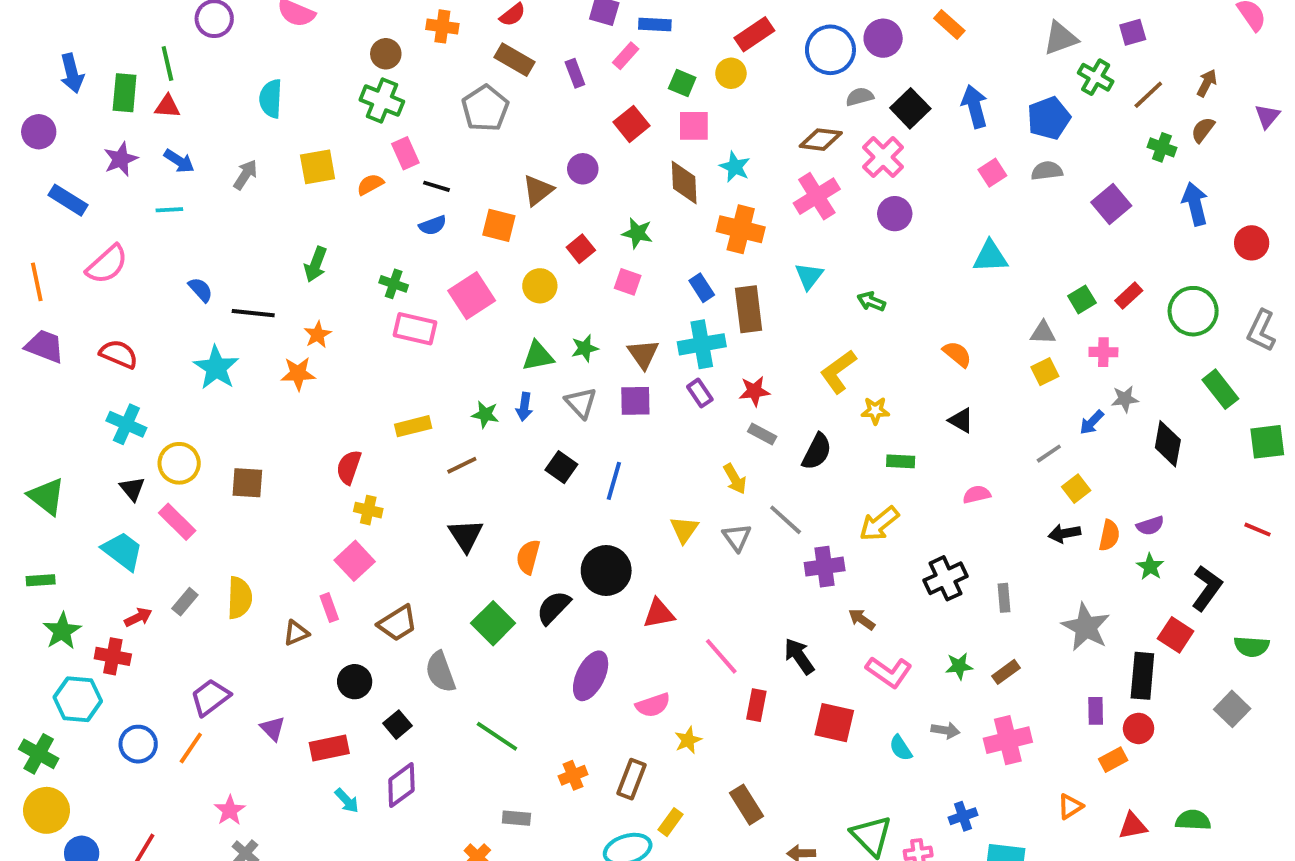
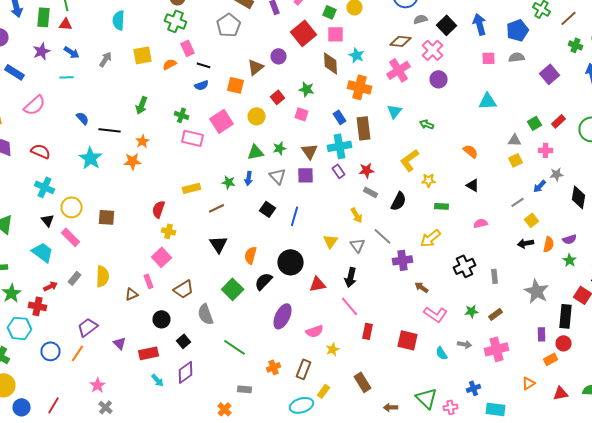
red square: (632, 124) -> (304, 33), size x1.4
pink square: (992, 173) -> (488, 58), turned 32
black arrow: (799, 656) -> (350, 277), moved, turned -132

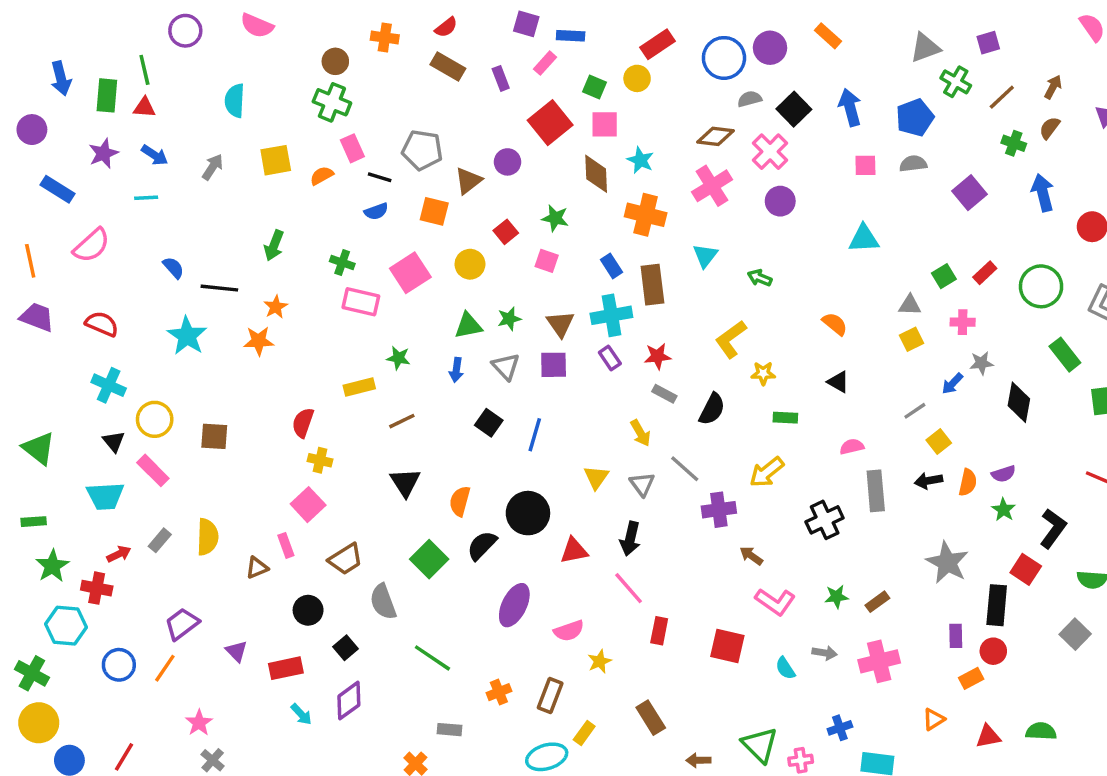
gray pentagon: (228, 25) -> (422, 150), moved, turned -30
green star: (228, 182) -> (398, 358), moved
cyan trapezoid: (42, 252) -> (105, 496), turned 140
gray rectangle: (494, 276) -> (876, 491), moved, size x1.6

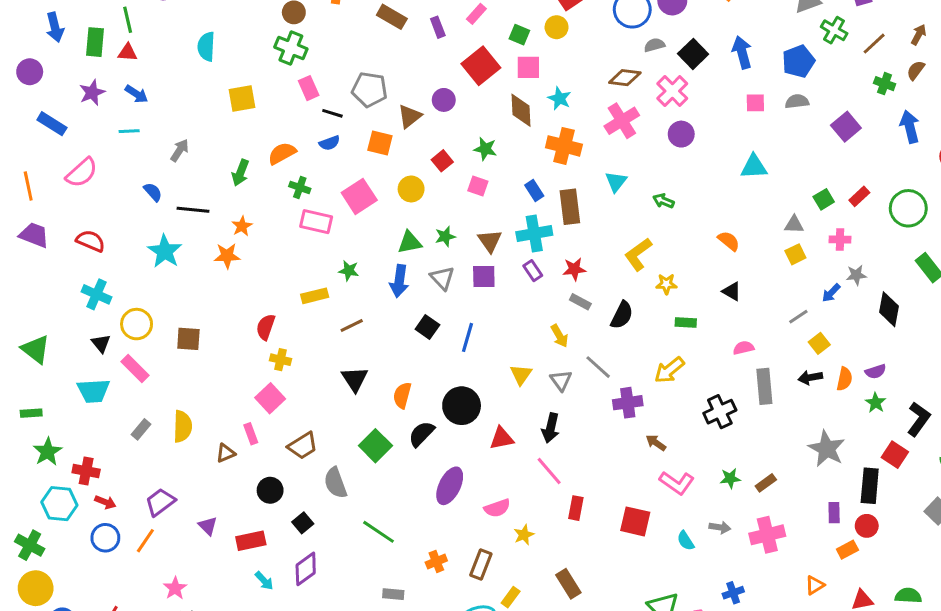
gray arrow: (213, 167) -> (180, 150), moved
orange semicircle: (322, 176) -> (282, 153), moved, size x1.4
blue arrow: (456, 370) -> (399, 281), size x1.5
red arrow: (119, 554) -> (105, 502), moved, turned 48

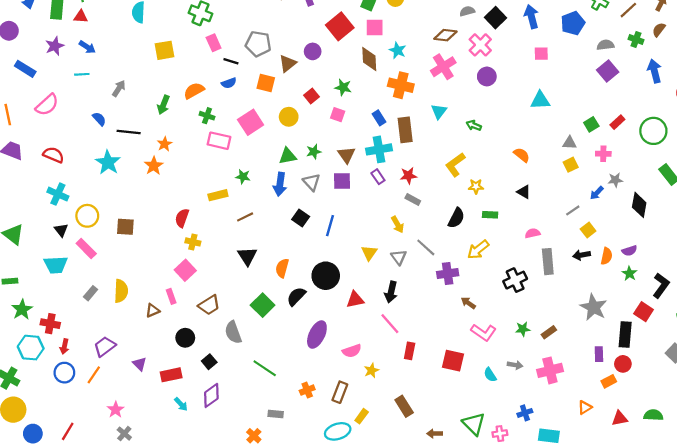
gray semicircle: (797, 101) -> (605, 45), moved
orange star: (227, 256) -> (154, 166), turned -30
black semicircle: (622, 315) -> (456, 218), moved
red arrow: (105, 502) -> (64, 346), turned 80

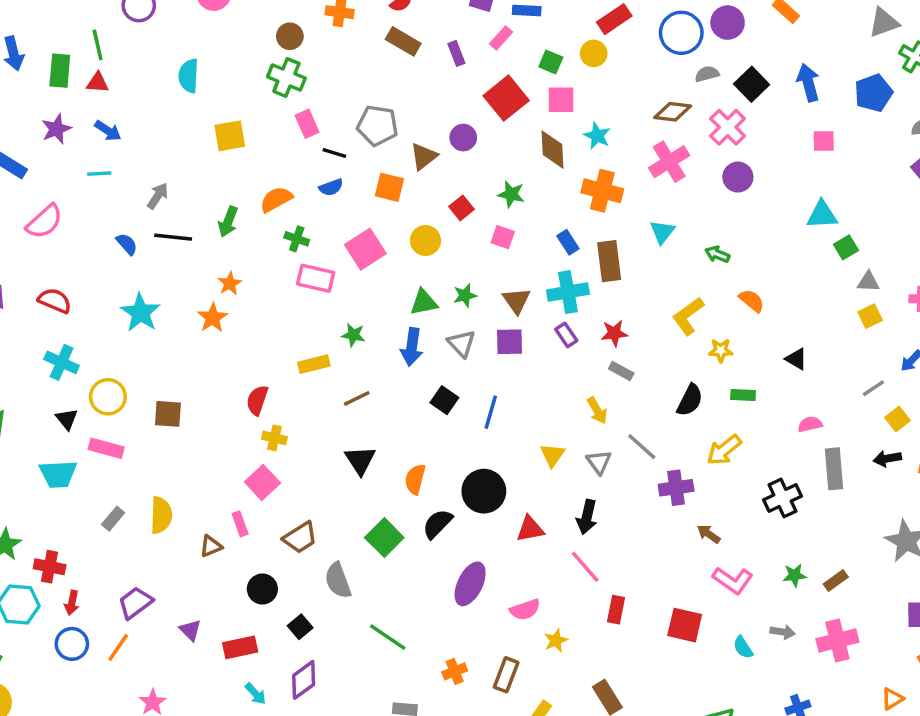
green square: (591, 124) -> (846, 247), moved
black line: (129, 132) -> (173, 237), moved
orange semicircle: (522, 155) -> (752, 301), moved
pink rectangle: (86, 248) -> (106, 448), turned -30

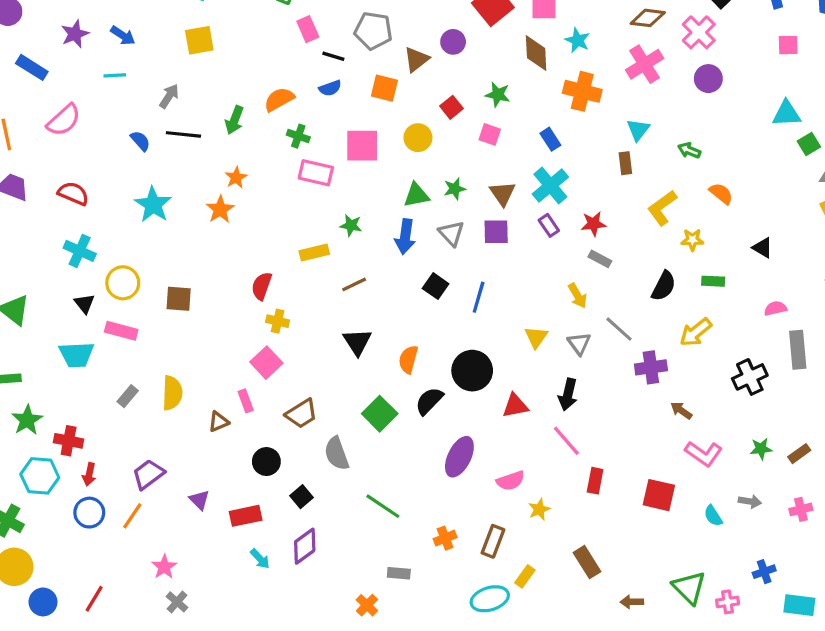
yellow square: (230, 136) -> (199, 40), moved
pink square: (365, 249) -> (362, 146), turned 33
brown rectangle: (609, 261) -> (625, 163), moved, size x0.6
cyan cross: (568, 292) -> (550, 185), turned -30
pink cross: (837, 641) -> (801, 509), size x0.6

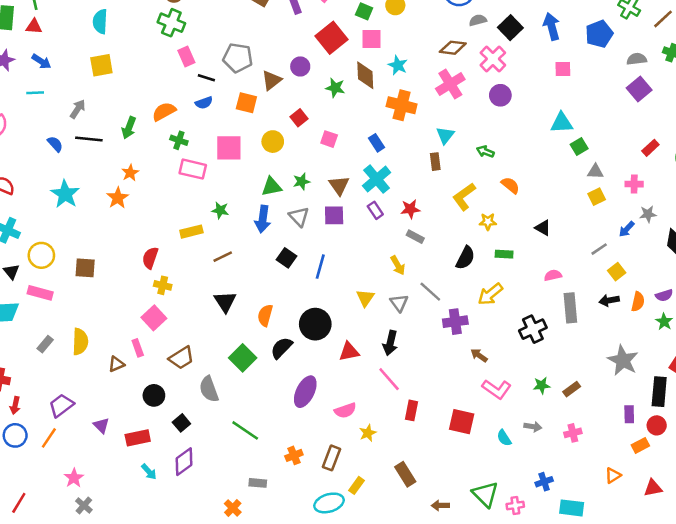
green star: (498, 95) -> (335, 88), moved

